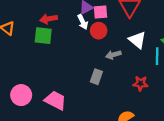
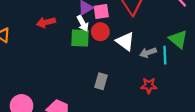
green square: (43, 36) -> (80, 38), moved
white triangle: (137, 40) -> (125, 41), moved
gray arrow: (113, 55) -> (148, 53), moved

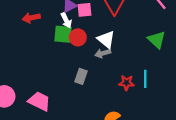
red circle: (100, 32) -> (78, 37), moved
gray arrow: (148, 53) -> (103, 53), moved
cyan line: (165, 55) -> (145, 79), moved

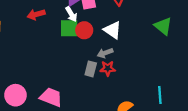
gray arrow: (103, 53) -> (105, 53), moved
cyan line: (145, 79) -> (160, 95), moved
red star: (127, 83) -> (108, 68), moved

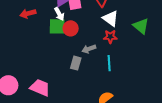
white triangle: (113, 30) -> (111, 18), moved
red star: (108, 68) -> (110, 37), moved
cyan line: (160, 95) -> (109, 63), moved

